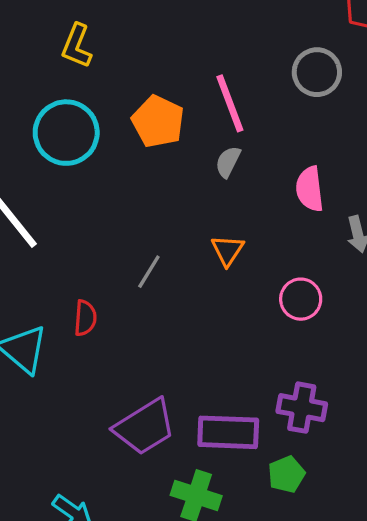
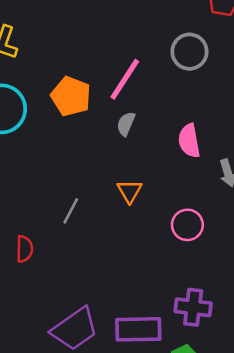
pink line: (230, 103) -> (125, 79), turned 57

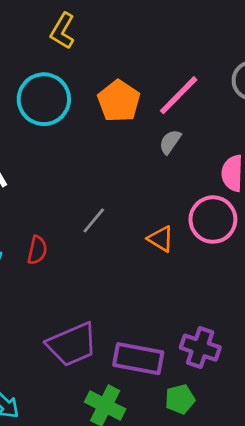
orange triangle: (130, 191) -> (161, 239), moved, turned -40
pink circle: (187, 225) -> (213, 220), moved, size x1.4

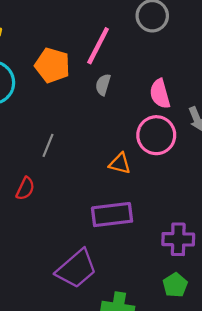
gray line: (94, 220) -> (48, 145), moved
red semicircle: (37, 250) -> (25, 189), moved, turned 30
purple rectangle: (138, 359) -> (112, 215), moved

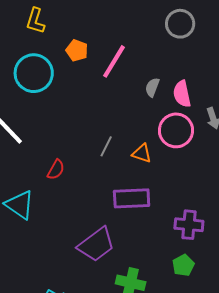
pink line: (98, 46) -> (114, 61), moved
orange pentagon: (52, 65) -> (77, 50), moved, size x0.7
gray semicircle: (103, 85) -> (152, 87), moved
gray line: (48, 145) -> (106, 146), moved

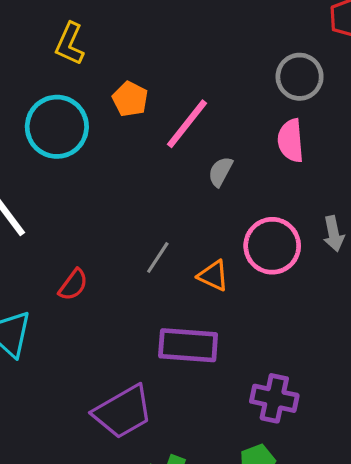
gray semicircle: (152, 87) -> (220, 172), moved
pink semicircle: (182, 94) -> (291, 141), moved

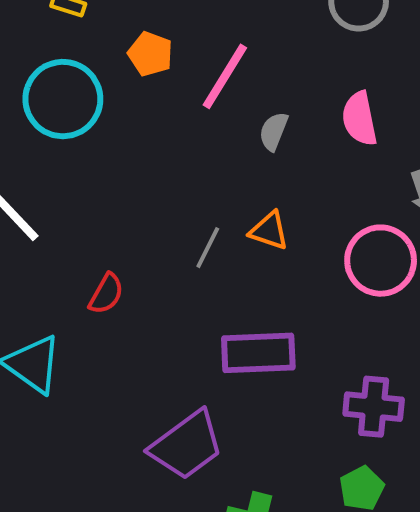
pink semicircle: (291, 141) -> (360, 119), moved
pink circle: (272, 246) -> (381, 261), moved
orange triangle: (213, 276) -> (269, 231), moved

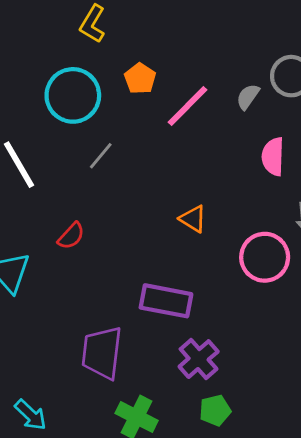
gray semicircle: (274, 131) -> (248, 97), moved
gray line: (208, 248) -> (101, 156), moved
purple cross: (374, 407) -> (199, 359), moved, turned 30
purple trapezoid: (187, 445) -> (102, 353), turned 120

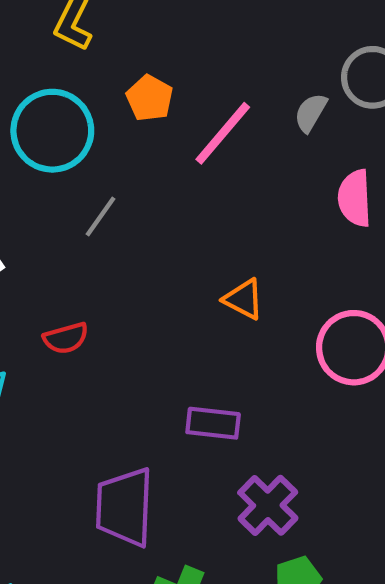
red semicircle: (71, 236) -> (66, 338), turned 36
purple rectangle: (166, 301) -> (213, 423), size x0.7

